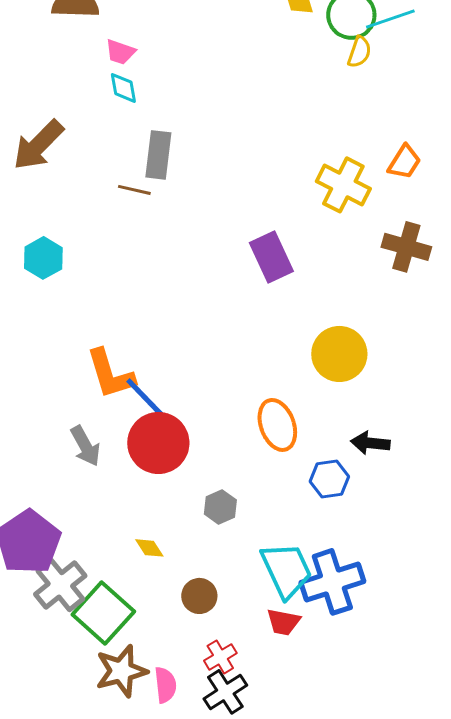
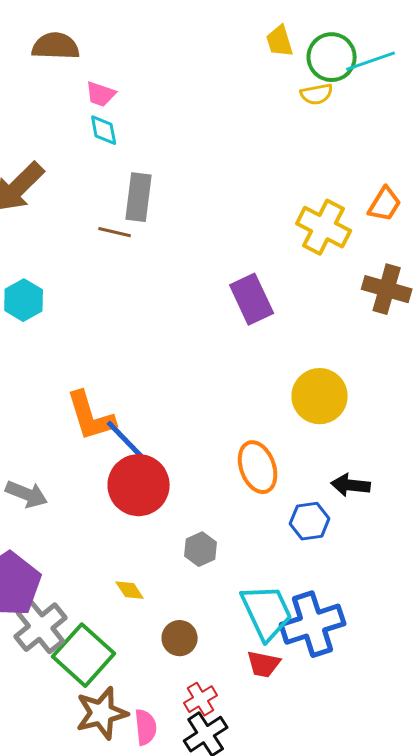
yellow semicircle: (359, 52) -> (317, 94), moved, turned 60
gray arrow: (85, 446) -> (27, 494), moved, turned -39

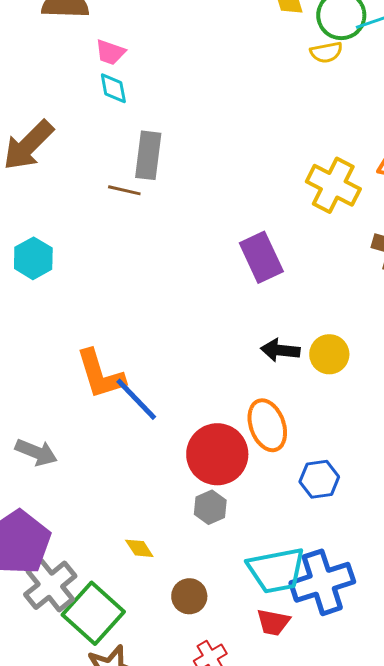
yellow circle: (320, 396) -> (329, 354), size x0.7
red circle: (139, 485) -> (217, 454), moved
black arrow: (351, 485) -> (280, 350), moved
cyan trapezoid: (267, 612) -> (276, 570), turned 104

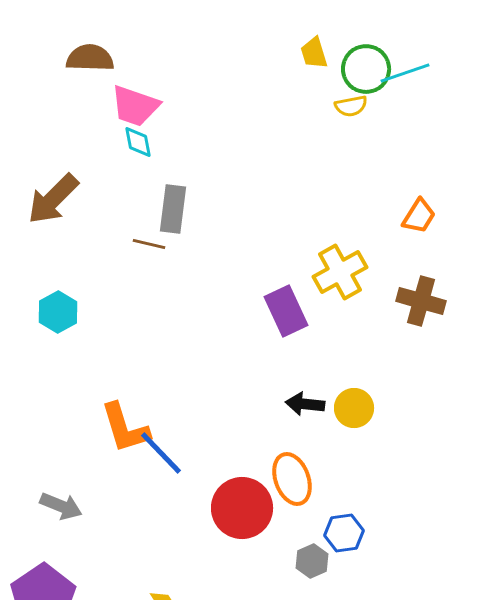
pink trapezoid: (110, 52) -> (135, 106), size x1.6
yellow cross: (333, 185) -> (340, 272), moved, turned 34
gray hexagon: (210, 507) -> (312, 561), moved

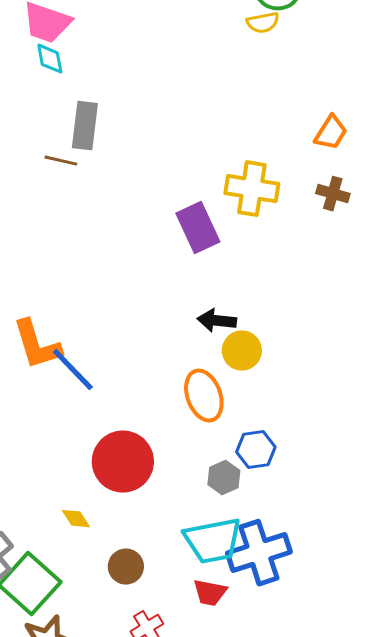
yellow cross: (340, 272) -> (252, 189), turned 38
brown cross: (421, 301) -> (333, 194), moved, size x0.7
yellow circle: (354, 408) -> (242, 351), moved
red circle: (242, 508) -> (123, 462), moved

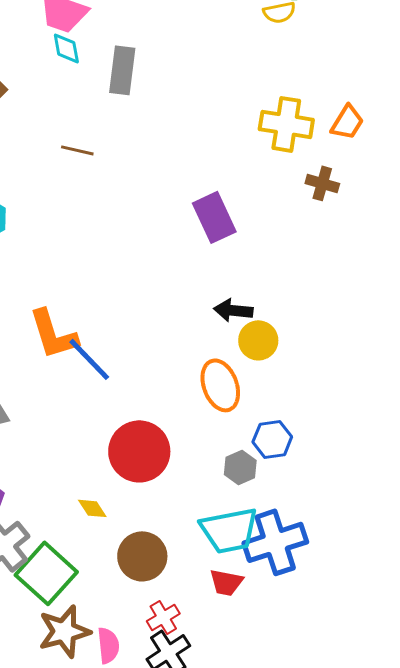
gray rectangle: (85, 126) -> (122, 70), moved
yellow cross: (252, 189) -> (286, 124), moved
brown cross: (333, 194) -> (322, 183), moved
brown circle: (126, 567) -> (142, 556), size x1.4

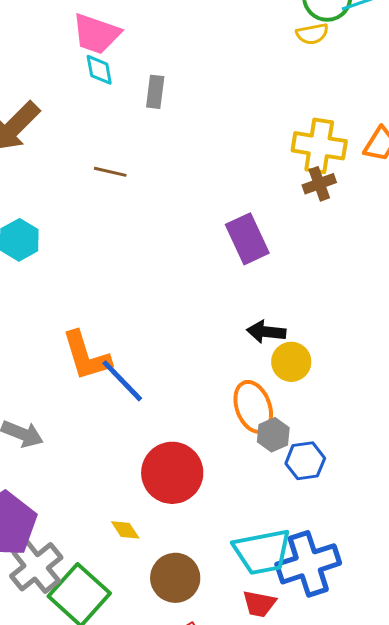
gray rectangle: (122, 70) -> (155, 92), size x0.7
brown cross: (322, 183) -> (319, 184), moved, turned -36
gray hexagon: (240, 467) -> (273, 435), moved

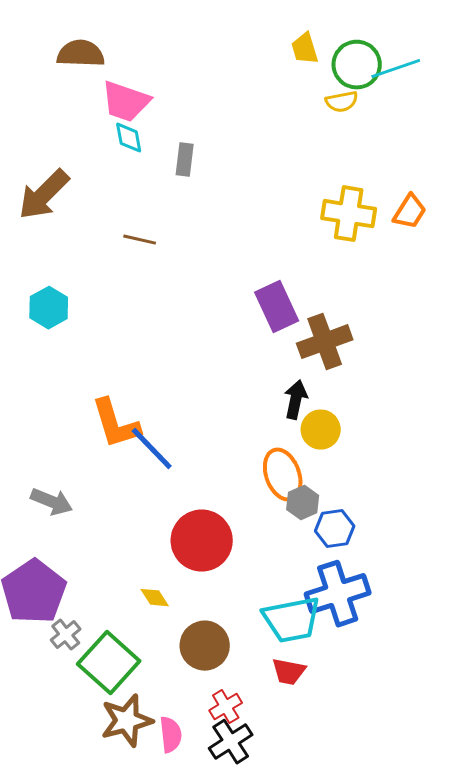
brown cross: (319, 184) -> (325, 342), moved, size x1.6
black arrow: (266, 332) -> (296, 400), turned 96
blue cross: (308, 564) -> (338, 594), moved
gray cross: (36, 567) -> (66, 635), size x0.6

